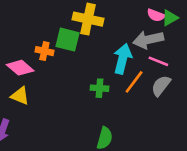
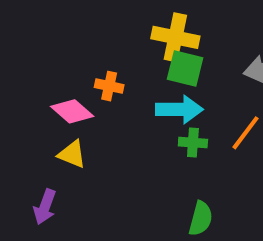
green square: (68, 40) -> (185, 69), moved
cyan arrow: (123, 59) -> (179, 109), moved, turned 76

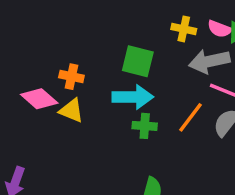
yellow cross: (175, 37) -> (184, 29), moved, size x0.6
yellow triangle: (72, 154) -> (71, 111), moved

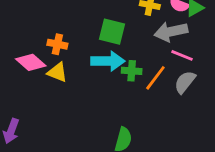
green cross: (145, 126) -> (132, 71), moved

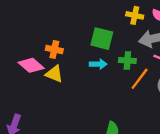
cyan arrow: (108, 61) -> (98, 64), size x0.6
green cross: (132, 71) -> (127, 60), moved

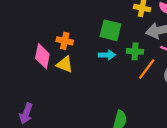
pink diamond: (31, 65) -> (42, 56), turned 60

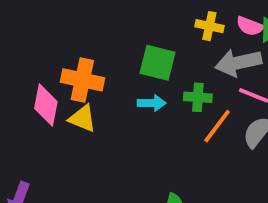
orange cross: (65, 41) -> (82, 80), size x1.5

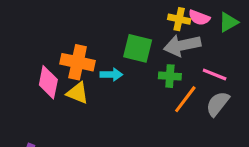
pink semicircle: (250, 26) -> (199, 18), moved
gray arrow: (238, 63) -> (182, 45), moved
cyan arrow: (152, 103) -> (111, 75), moved

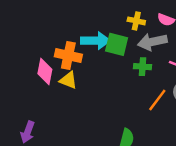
yellow cross: (179, 19) -> (136, 21), moved
cyan arrow: (111, 75) -> (96, 41), moved, size x1.6
orange line: (185, 99) -> (157, 100), moved

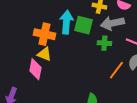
cyan arrow: (96, 41) -> (66, 22), turned -85
pink diamond: (45, 72) -> (35, 69), moved

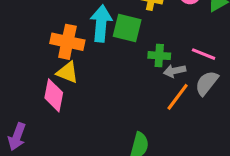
gray arrow: (112, 23) -> (175, 71), moved, size x0.6

